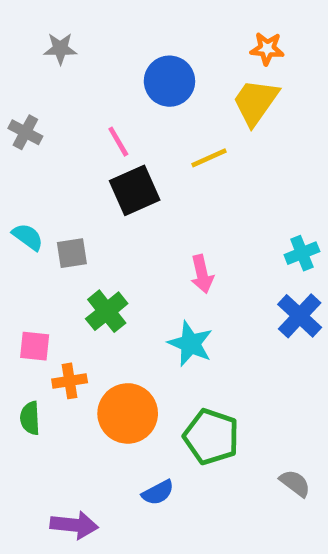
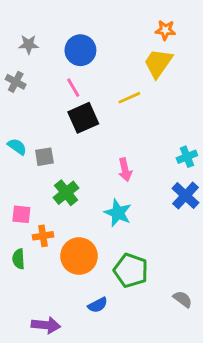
gray star: (60, 49) -> (29, 44), moved
blue circle: (169, 81) -> (80, 50), moved

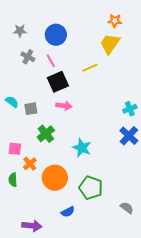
gray cross: (16, 82) -> (28, 57), moved
pink arrow: (125, 170) -> (64, 106), moved, turned -70
orange cross: (43, 236) -> (30, 164), turned -32

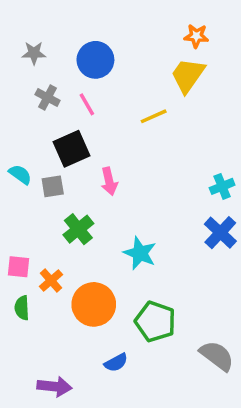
black square: (58, 82) -> (72, 149), moved
pink arrow: (64, 106) -> (109, 181), turned 70
pink square: (15, 149) -> (19, 267), moved
gray semicircle: (127, 208) -> (217, 356), size x1.5

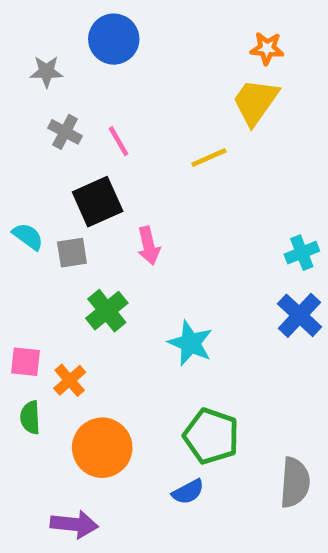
blue circle: (95, 60) -> (114, 39), moved
orange circle: (94, 304) -> (102, 448), moved
gray semicircle: (217, 356) -> (295, 482), turned 57
blue semicircle: (116, 363) -> (188, 492), moved

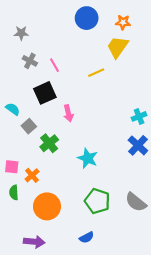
blue circle: (114, 39) -> (87, 18), moved
gray square: (72, 253) -> (29, 126), moved, turned -32
gray semicircle: (295, 482) -> (136, 202), moved, turned 125
blue semicircle: (188, 492) -> (87, 237), moved

